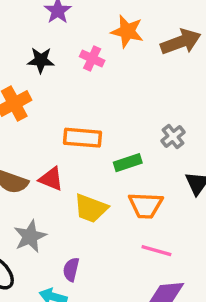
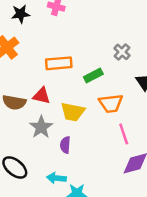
gray star: (30, 236) -> (41, 127), moved
pink line: (156, 251) -> (124, 134), turned 65
purple semicircle: (71, 269) -> (65, 145), moved

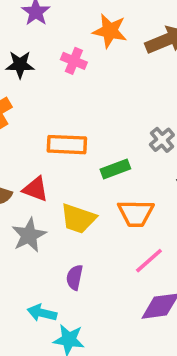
pink line: (124, 134) -> (149, 261), turned 60
purple semicircle: (65, 145) -> (75, 277), moved

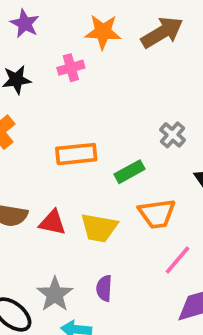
pink cross: (74, 61) -> (71, 68), turned -30
red triangle: (35, 189) -> (52, 222), moved
gray star: (29, 235) -> (55, 294), moved

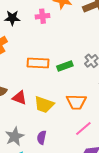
green rectangle: (129, 172) -> (65, 66), moved

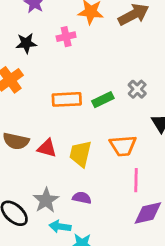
yellow trapezoid: (44, 105) -> (80, 154), turned 90
pink line: (83, 128) -> (136, 180), turned -42
purple semicircle: (42, 137) -> (82, 198), turned 96

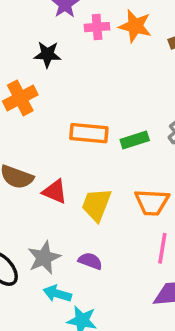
pink cross: (66, 37) -> (97, 27), moved

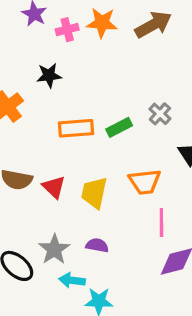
black star: (47, 54) -> (49, 75), moved
red triangle: (55, 192) -> (54, 187), turned 30

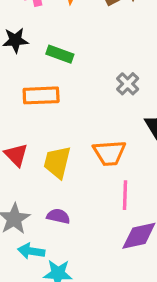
green rectangle: (119, 127) -> (60, 54), moved, turned 45

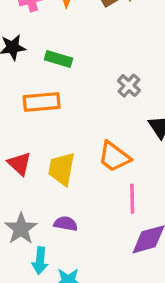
orange trapezoid: (109, 153) -> (114, 157), turned 44
cyan arrow: (31, 251) -> (40, 261), turned -90

